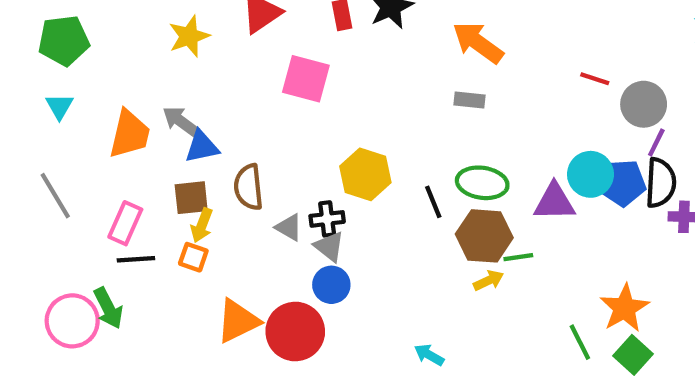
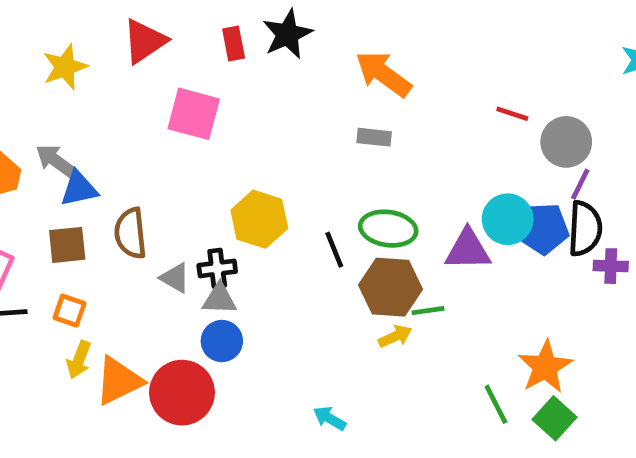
yellow arrow: (202, 225) -> (79, 360), moved
gray triangle: (329, 247) -> (219, 299), turned -36

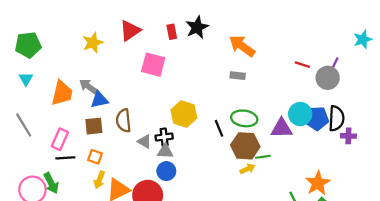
purple line: (580, 184) -> (334, 65), moved

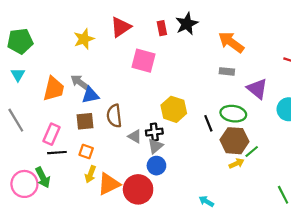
purple triangle: (282, 128) -> (257, 89), moved, turned 40
gray triangle: (165, 151) -> (155, 146), turned -42
green line: (263, 157) -> (252, 151), turned -32

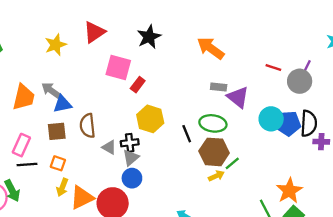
black star: (187, 24) -> (149, 37), moved
red rectangle: (162, 28) -> (138, 85), moved, turned 48
gray rectangle: (227, 71) -> (219, 87), moved

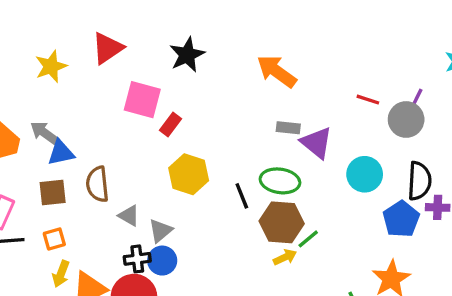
blue pentagon: (288, 123) -> (401, 219), moved, turned -30
black cross: (130, 143) -> (137, 259), moved
orange square: (58, 163) -> (54, 239), turned -35

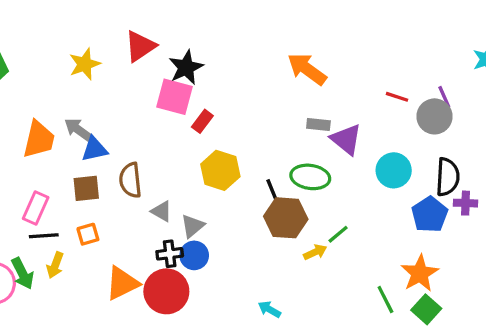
black star: (187, 55) -> (186, 67), moved
purple line: (416, 100) -> (444, 97), turned -50
brown hexagon: (282, 222) -> (286, 218), moved
yellow arrow: (61, 274) -> (55, 265), moved

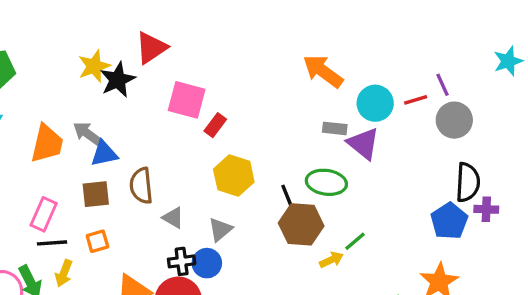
black star: (186, 67) -> (118, 80), moved
red line: (397, 97) -> (416, 100), turned -35
purple line: (444, 97) -> (443, 85), moved
cyan circle: (394, 170) -> (375, 103), moved
gray triangle: (193, 226) -> (220, 229), moved

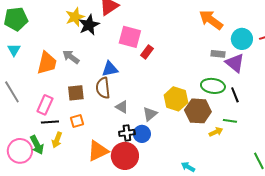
blue triangle: (104, 154) -> (110, 69), moved
yellow hexagon: (234, 176) -> (176, 99), moved
black line: (288, 197) -> (235, 95), moved
green line: (355, 241) -> (230, 121), turned 48

